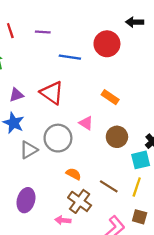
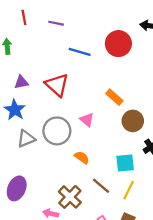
brown circle: (117, 137) -> (133, 121), moved
cyan square: (141, 160) -> (125, 163), moved
orange semicircle: (73, 174) -> (82, 157), moved

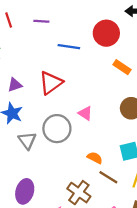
red triangle: (57, 85) -> (51, 83), turned 50
orange rectangle: (114, 97) -> (122, 67), moved
gray triangle: (26, 139) -> (27, 141), turned -36
orange semicircle: (82, 157) -> (95, 158), moved

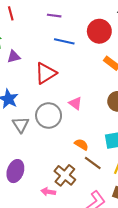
purple line: (41, 21) -> (54, 16), moved
purple triangle: (15, 85) -> (14, 57), moved

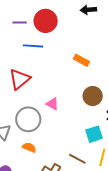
red circle: (99, 31) -> (46, 21), moved
orange semicircle: (81, 144) -> (29, 147), moved

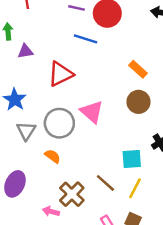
brown circle: (93, 96) -> (138, 102), moved
pink triangle: (52, 104) -> (92, 112), size x1.5

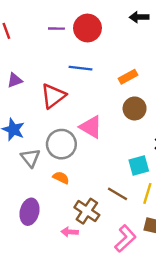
blue line: (86, 39) -> (81, 68), moved
orange rectangle: (138, 69) -> (128, 77), turned -60

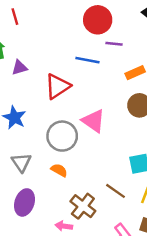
purple line: (56, 29) -> (114, 44), moved
gray triangle: (30, 158) -> (21, 162), moved

